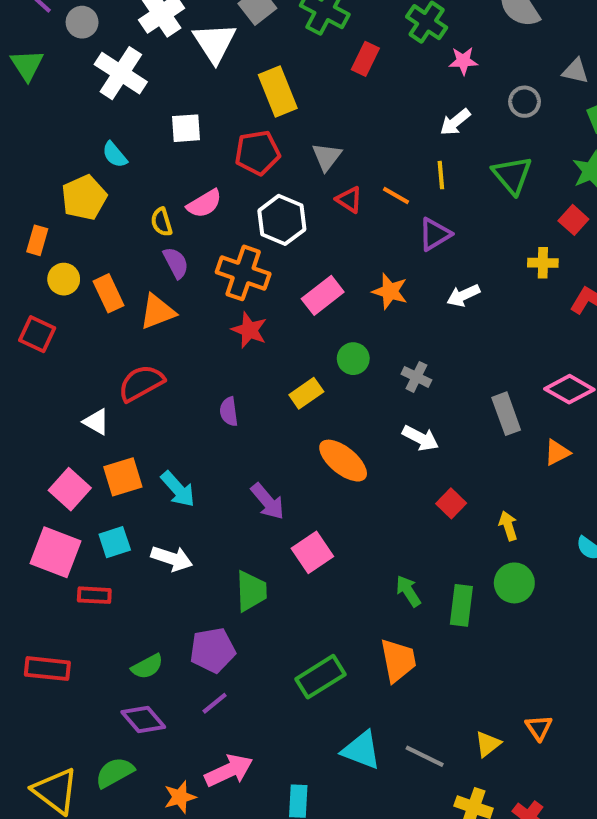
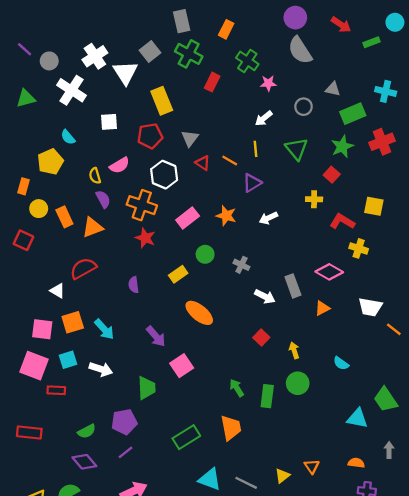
green triangle: (27, 65) -> (26, 98), moved, turned 48
white arrow: (421, 438) -> (265, 296), moved
pink square: (70, 489) -> (42, 329), turned -35

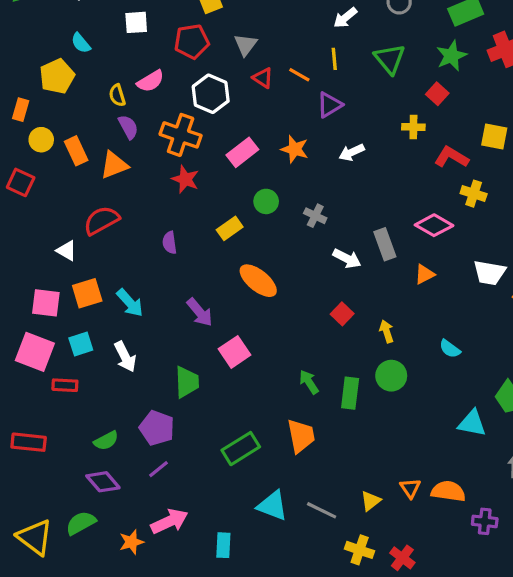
white arrow: (101, 369) -> (125, 357), turned 45
purple pentagon: (124, 422) -> (157, 428), turned 30
orange semicircle: (356, 463) -> (448, 491), moved, size x1.5

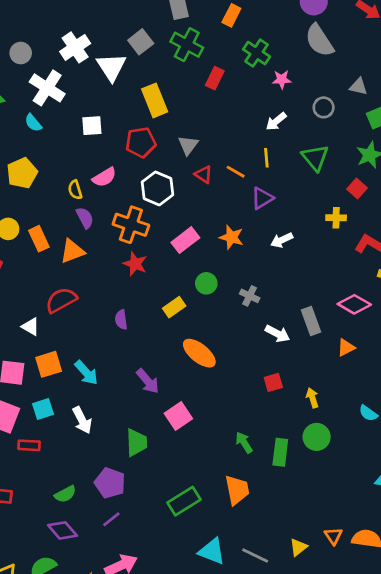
cyan semicircle: (81, 43) -> (33, 123), moved
red square: (342, 314) -> (273, 382), turned 30

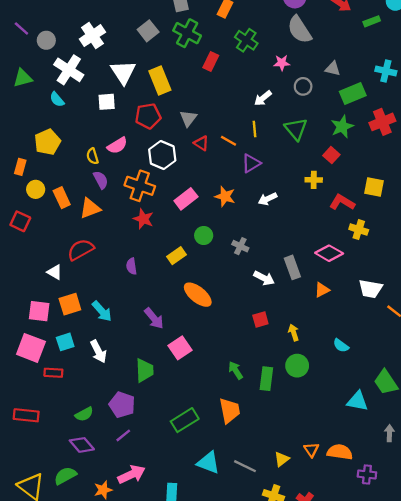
white triangle: (111, 67) -> (123, 72), moved
pink star: (282, 80) -> (282, 63), moved

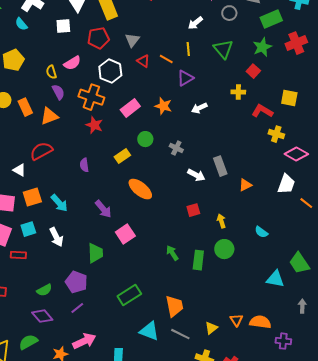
pink diamond: (329, 253) -> (296, 154), moved
white trapezoid: (370, 289) -> (286, 184), turned -80
orange trapezoid: (230, 411) -> (174, 306), moved

